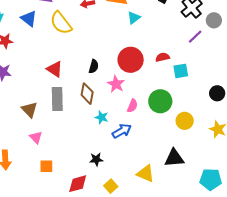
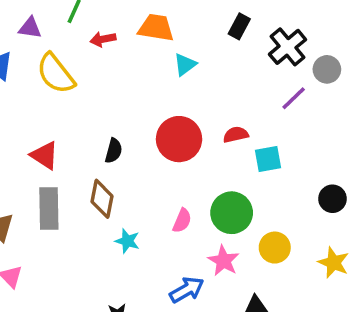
pink star: (116, 84) -> (223, 261), moved
blue arrow: (122, 131) -> (187, 290), moved

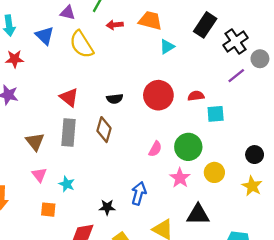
black rectangle: (239, 26) -> (205, 25), size x1.5
black semicircle: (114, 151) -> (115, 99), turned 63
black circle: (332, 199) -> (255, 155), moved
cyan star: (127, 241) -> (67, 184), moved
blue arrow: (187, 290) -> (139, 193), moved, turned -50

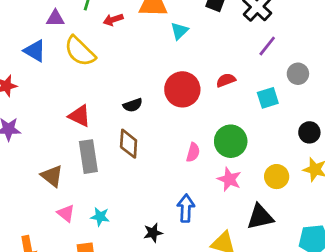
gray circle: (260, 59) -> (298, 74), moved
cyan square: (216, 114) -> (268, 98), moved
yellow circle: (214, 172) -> (277, 177), moved

